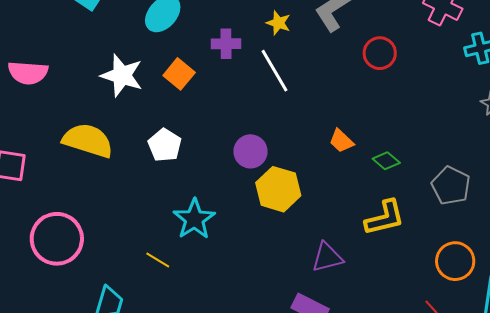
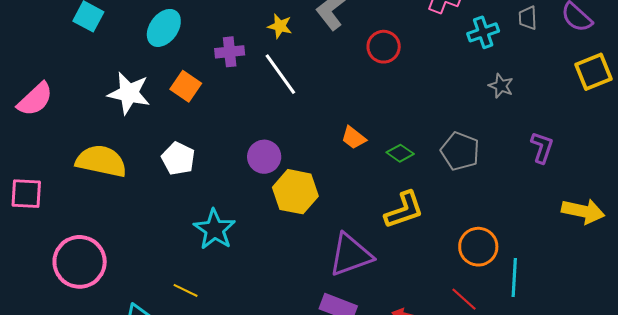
pink semicircle: (28, 73) -> (35, 99), turned -42
gray pentagon: (451, 186) -> (460, 151), moved
purple triangle: (327, 257) -> (350, 255), size x1.4
yellow line: (158, 260) -> (186, 290), moved

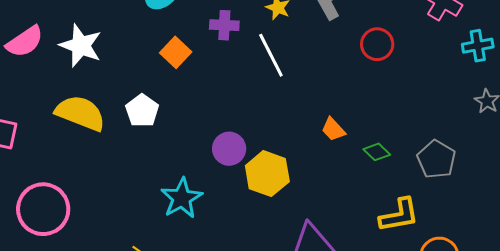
white star: (129, 93) -> (81, 46), moved
purple circle: (264, 157) -> (229, 149), moved
white pentagon: (178, 159) -> (142, 111), moved
yellow L-shape: (404, 210) -> (399, 215), moved

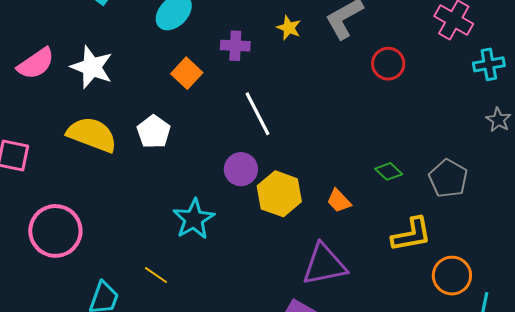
white line: (271, 55) -> (257, 114), moved
orange trapezoid: (333, 129) -> (339, 201), moved

